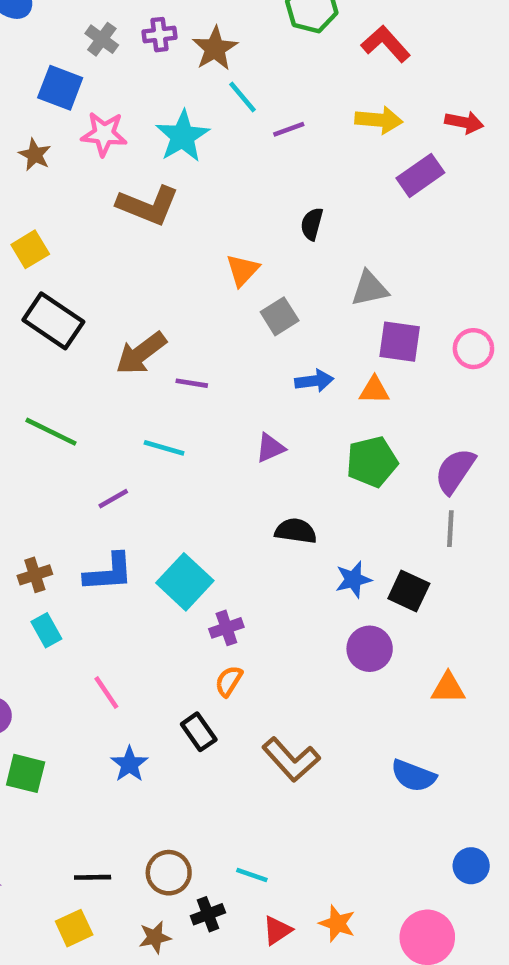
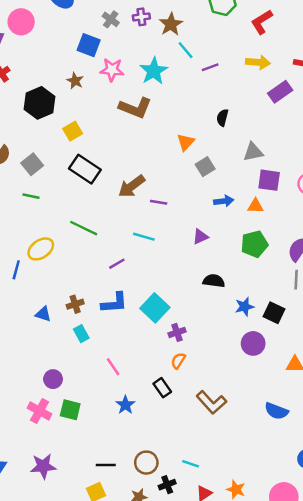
red L-shape: (386, 44) -> (262, 22), turned -80

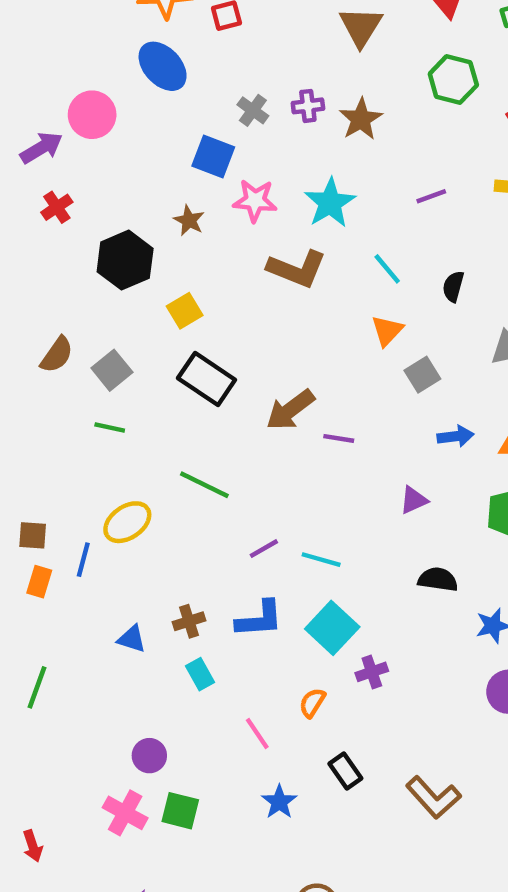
cyan line: (186, 50) -> (387, 269), moved
cyan line: (144, 237) -> (321, 560), moved
orange semicircle: (178, 361) -> (312, 703), moved

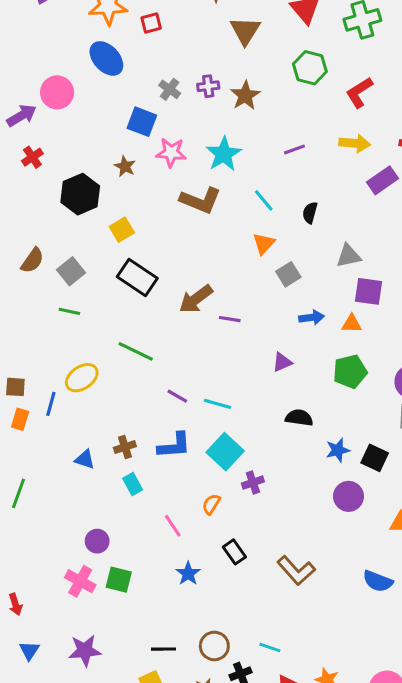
purple line: (264, 549) -> (177, 396), turned 60

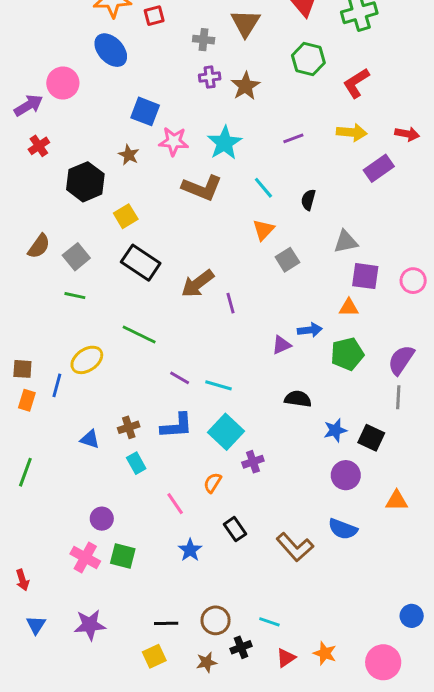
gray cross: (170, 89) -> (204, 40), moved, turned -30
blue arrow: (311, 318) -> (310, 330), moved
purple line: (230, 319) -> (231, 303), turned 66
blue semicircle: (378, 581) -> (343, 529), moved

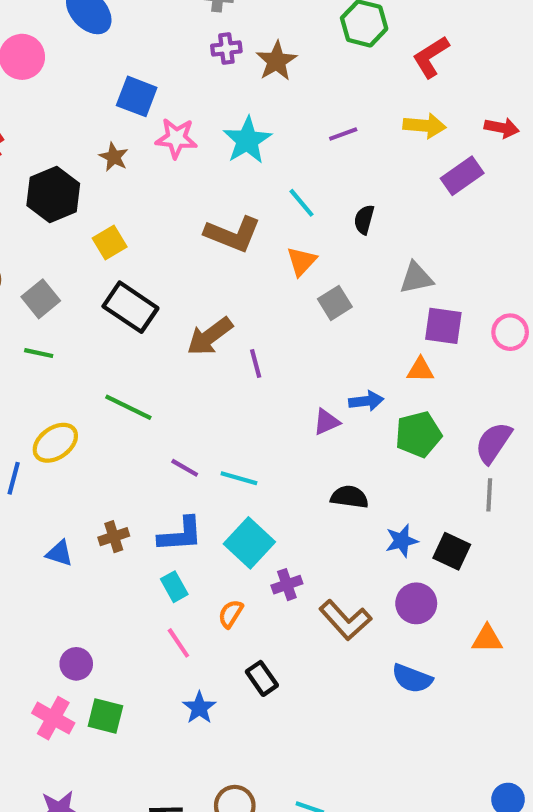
brown L-shape: (202, 188) -> (233, 234), moved
cyan rectangle: (136, 463) -> (174, 587), moved
brown L-shape: (295, 547) -> (345, 620), moved

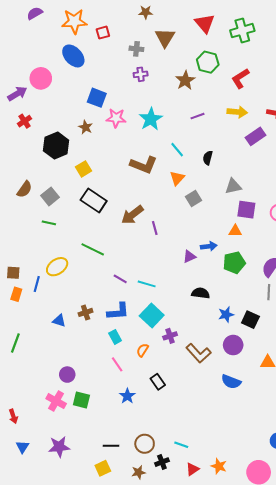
brown star: (276, 61) -> (185, 80), moved

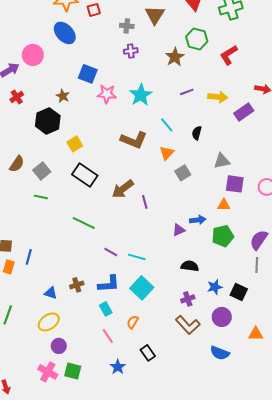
yellow arrow: (237, 112) -> (218, 97), moved
brown star: (86, 127) -> (63, 96), moved
yellow ellipse: (57, 267) -> (49, 322), moved
purple cross: (170, 336) -> (188, 299), moved

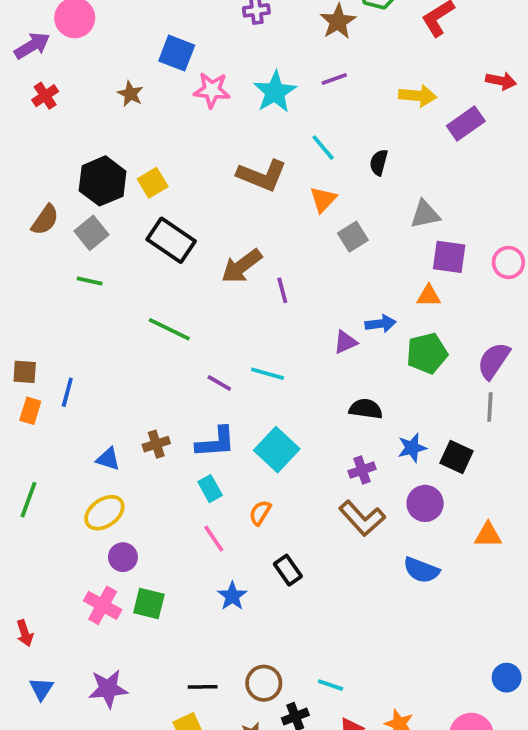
purple line: (187, 92) -> (334, 79), moved
black hexagon: (48, 121) -> (103, 181), moved
cyan line: (137, 257) -> (268, 374), moved

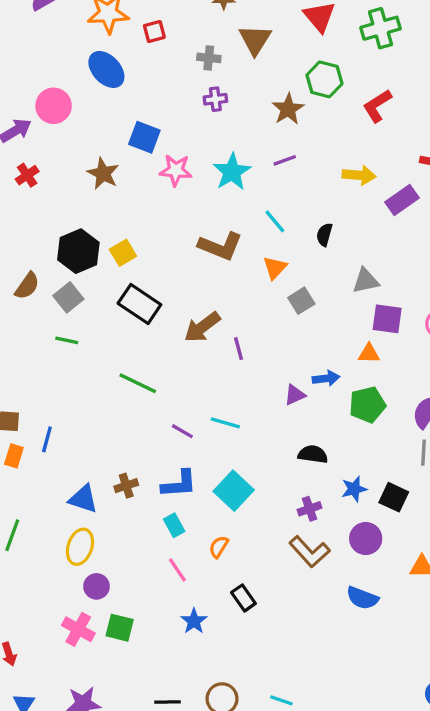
brown star: (130, 94) -> (103, 174), size x1.4
blue triangle: (108, 459) -> (83, 499), size x1.4
yellow ellipse: (104, 513) -> (80, 547), turned -36

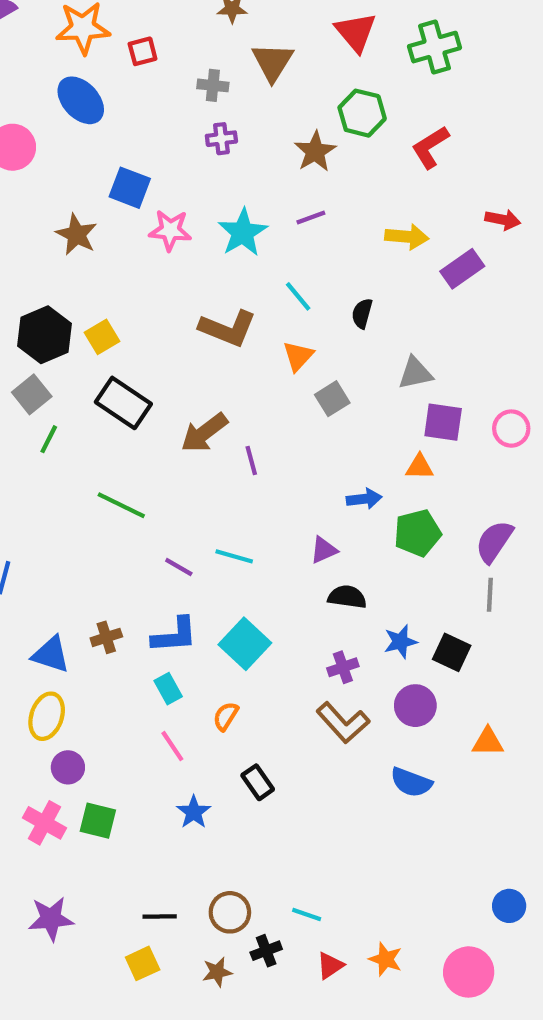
green line: (67, 340) -> (49, 439), moved, turned -75
purple triangle: (295, 395) -> (324, 550), moved

